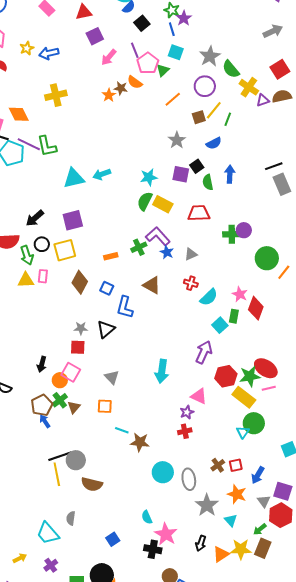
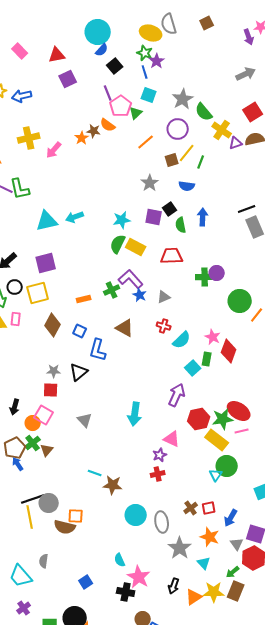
pink arrow: (109, 57) -> (54, 150), moved
blue semicircle: (214, 143) -> (187, 186), turned 35
orange square: (105, 406) -> (76, 516), moved

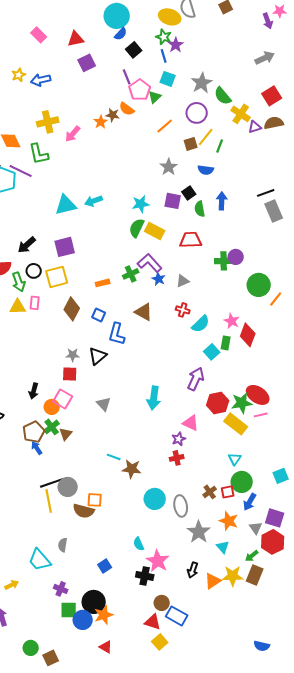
green L-shape: (20, 189) -> (39, 154), moved
green circle: (227, 466) -> (242, 482), moved
purple cross: (24, 608) -> (61, 589), moved, turned -32

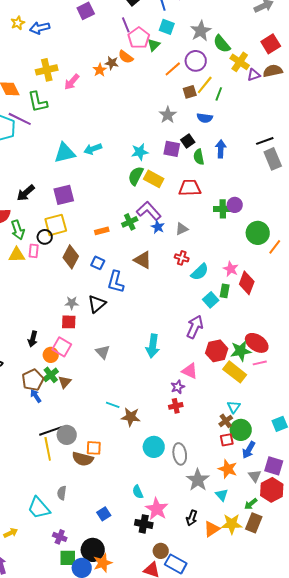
orange line: (165, 126) -> (173, 69), moved
black circle: (34, 271) -> (45, 237), moved
brown cross: (210, 492) -> (226, 421), moved

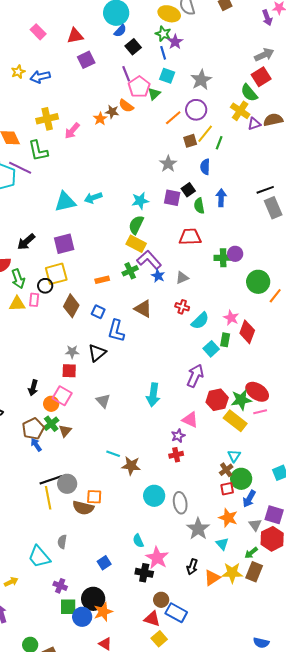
green semicircle: (222, 44) -> (249, 93), moved
red square: (271, 44) -> (261, 77), moved
blue semicircle: (205, 118) -> (205, 167), turned 84
yellow rectangle: (154, 179) -> (136, 244), moved

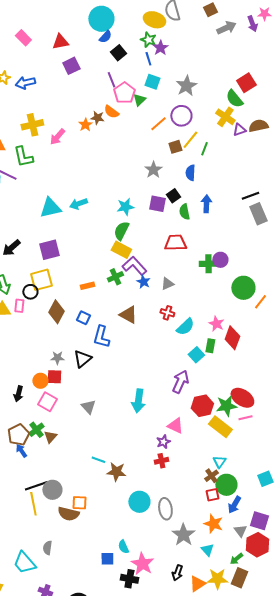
gray arrow: (264, 55) -> (226, 28), moved
orange circle: (51, 404) -> (40, 381), moved
blue square: (104, 563) -> (107, 559), moved, turned 32

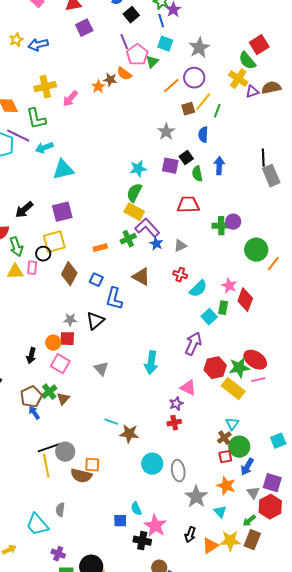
black line: (250, 196) -> (263, 158), turned -72
cyan arrow: (78, 204) -> (44, 148), moved

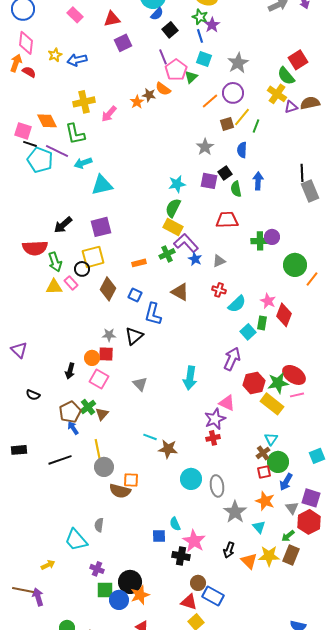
pink rectangle: (32, 268) -> (71, 283), turned -48
purple star: (176, 404) -> (215, 419), size x1.5
black line: (49, 448) -> (60, 460), moved
yellow line: (46, 466) -> (98, 451), moved
orange triangle: (210, 546) -> (249, 561), turned -42

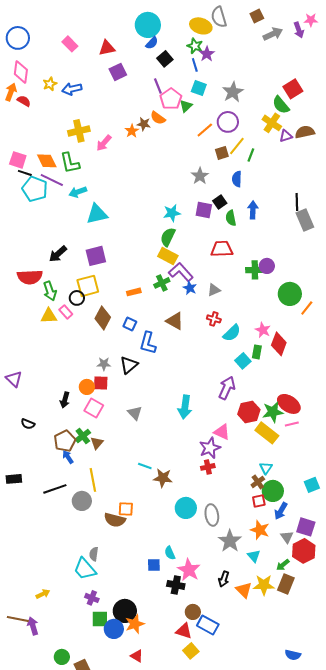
orange diamond: (47, 121) -> (47, 161), moved
gray circle: (104, 467) -> (82, 501), moved
cyan trapezoid: (76, 540) -> (85, 569), moved

